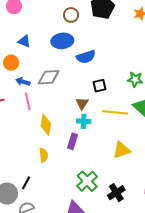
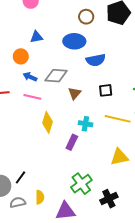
blue triangle: (24, 41) -> (36, 37), turned -40
pink line: (28, 101) -> (32, 97), turned -72
brown triangle: (82, 103) -> (74, 93), moved
yellow semicircle: (44, 155) -> (40, 197), moved

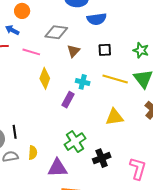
blue arrow: (30, 77) -> (12, 30), moved
black line: (21, 177) -> (15, 132), turned -48

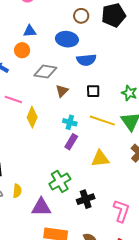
orange circle: (22, 11) -> (22, 50), moved
pink line: (31, 52) -> (13, 100), moved
purple rectangle: (68, 100) -> (71, 142), moved

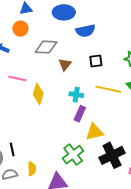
yellow triangle: (100, 159) -> (94, 132), moved
black cross: (86, 199) -> (112, 155), moved, size x1.4

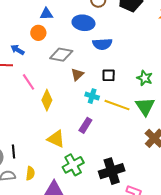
pink line: (17, 78) -> (29, 82), turned 36
cyan cross: (76, 95) -> (92, 96), moved
yellow triangle: (94, 132) -> (56, 139), moved, turned 30

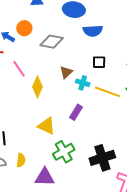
orange circle: (38, 33) -> (24, 28), moved
brown triangle: (77, 74) -> (66, 72), moved

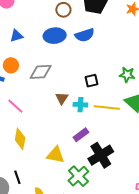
blue semicircle: (93, 31) -> (85, 35), moved
yellow diamond: (37, 87) -> (20, 139), moved
purple rectangle: (76, 112) -> (81, 135), turned 35
black cross: (102, 158) -> (101, 155), moved

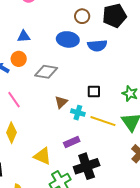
blue triangle: (16, 36) -> (24, 36), moved

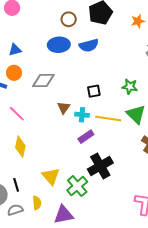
purple rectangle: (72, 142) -> (86, 137), moved
yellow triangle: (43, 156) -> (51, 176), moved, turned 36

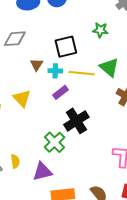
green star: (130, 87) -> (100, 30), moved
black square: (94, 91) -> (66, 47), size x1.6
yellow triangle: (51, 176) -> (22, 98), moved

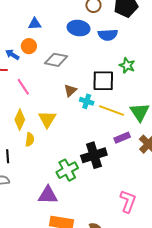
green star: (100, 30) -> (127, 65), moved
purple rectangle: (60, 92) -> (122, 138), moved
yellow semicircle: (15, 161) -> (30, 140), moved

